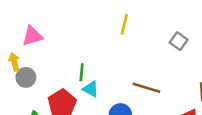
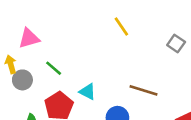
yellow line: (124, 24) -> (121, 27), turned -48
green line: (82, 72) -> (54, 68), moved, turned -54

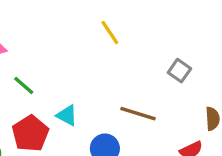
gray square: (176, 43) -> (179, 71), moved

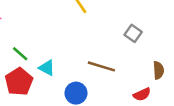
green line: (24, 85) -> (20, 54), moved

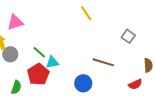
cyan triangle: (47, 68) -> (52, 62), moved, turned -40

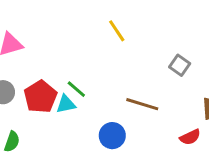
green line: (39, 52) -> (76, 89), moved
red pentagon: (38, 74) -> (40, 97), moved

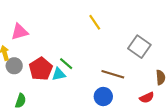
gray square: (180, 65) -> (139, 47), size x1.5
blue circle: (112, 136) -> (103, 97), moved

